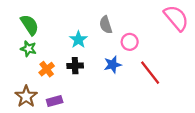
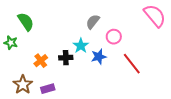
gray semicircle: (106, 25) -> (93, 22), turned 56
cyan star: (78, 40) -> (81, 46), moved
green star: (28, 49) -> (11, 43), moved

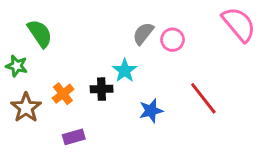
pink circle: (114, 37) -> (173, 40), moved
blue star: (99, 57) -> (151, 111), moved
brown star: (23, 85) -> (26, 108), moved

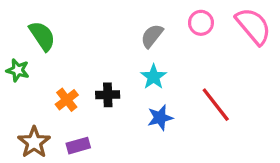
pink circle: (173, 40) -> (201, 23), moved
cyan star: (125, 71) -> (154, 77), moved
brown star: (26, 108) -> (34, 142), moved

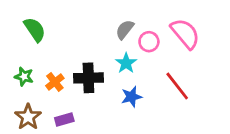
pink circle: (201, 23) -> (149, 42), moved
pink semicircle: (253, 26) -> (185, 34), moved
green star: (18, 70) -> (24, 77), moved
black cross: (108, 95) -> (88, 78), size x1.5

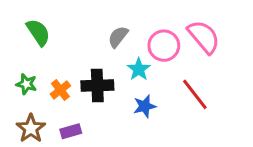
gray semicircle: (125, 30) -> (118, 37), moved
pink circle: (149, 42) -> (164, 46), size x1.4

